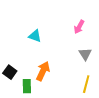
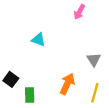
pink arrow: (79, 27) -> (79, 12), moved
orange arrow: (43, 71) -> (67, 84), moved

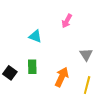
pink arrow: (79, 12) -> (67, 21), moved
green rectangle: (30, 95) -> (32, 67), moved

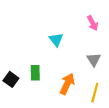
pink arrow: (67, 21) -> (93, 23), moved, turned -56
cyan triangle: (35, 36) -> (56, 40), moved, turned 32

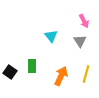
gray triangle: (94, 60) -> (80, 41), moved
yellow line: (95, 93) -> (86, 74), moved

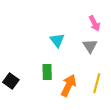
green rectangle: (32, 66) -> (47, 72), moved

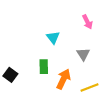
gray triangle: (90, 46) -> (83, 54), moved
yellow line: (97, 83) -> (89, 87), moved, turned 54

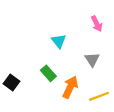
green rectangle: (44, 67) -> (48, 73), turned -40

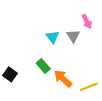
gray triangle: (92, 59) -> (73, 36), moved
orange arrow: (70, 87) -> (63, 78), turned -72

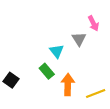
cyan triangle: (53, 37) -> (57, 51), moved
orange arrow: (63, 78) -> (68, 85), turned 48

